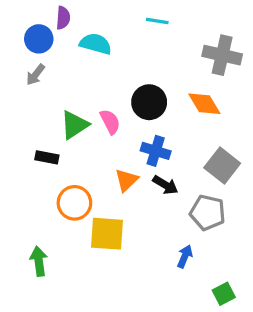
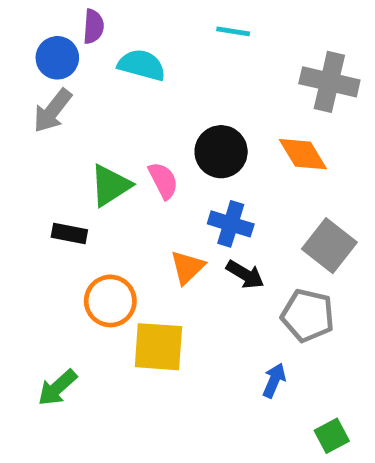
gray arrow: (36, 75) -> (53, 111), size x1.4
green arrow: (39, 261) -> (57, 388), turned -124

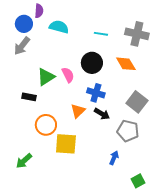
cyan line: (233, 31) -> (101, 34), moved

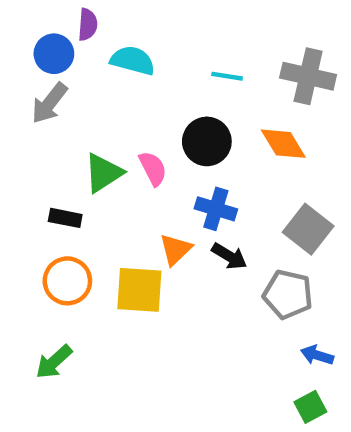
orange circle: (46, 125) -> (67, 281), moved
yellow square: (66, 144) -> (139, 290), moved
blue arrow: (114, 158) -> (317, 355), moved, turned -96

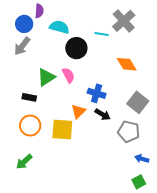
gray cross: (308, 76) -> (124, 21), moved, turned 35
black circle: (207, 141) -> (76, 48), moved

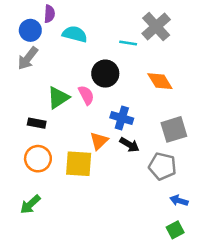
black circle: (76, 48) -> (105, 74), moved
gray square: (138, 102) -> (174, 129), turned 35

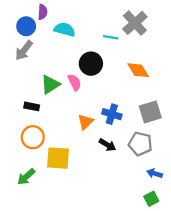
blue cross: (122, 118) -> (112, 114), moved
black arrow: (129, 145) -> (107, 145), moved
yellow square: (79, 164) -> (58, 158), moved

